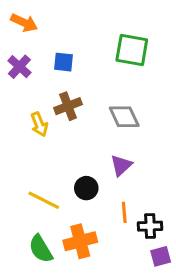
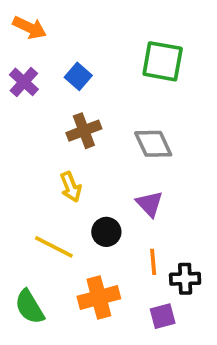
blue square: (63, 62) -> (78, 76), turned 35
yellow arrow: (39, 124) -> (71, 187), moved
purple triangle: (121, 165) -> (149, 204), turned -30
green semicircle: (41, 249) -> (30, 307), moved
purple square: (161, 256) -> (163, 316), moved

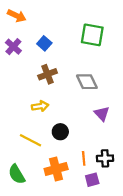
yellow arrow: (71, 187) -> (40, 106), turned -77
purple triangle: (149, 204) -> (102, 114), moved
orange line: (153, 262) -> (84, 158), moved

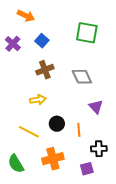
orange arrow: (17, 16) -> (26, 16), moved
orange line: (84, 158) -> (79, 130), moved

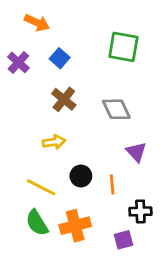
brown cross: (45, 70) -> (64, 99), turned -30
green semicircle: (16, 164) -> (37, 223), moved

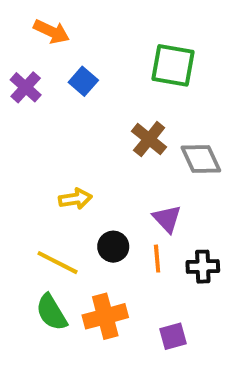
brown cross: (64, 99) -> (149, 139), moved
gray diamond: (116, 109) -> (201, 159), moved
purple triangle: (136, 152) -> (167, 219), moved
black cross: (140, 211) -> (203, 267), moved

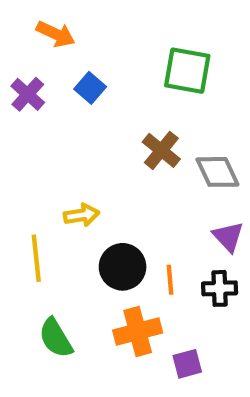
purple triangle: (167, 219) -> (228, 237), moved
black circle: (113, 247) -> (123, 267), size x1.4
yellow line: (57, 263) -> (36, 258), moved, turned 57
orange cross: (105, 316) -> (138, 332), moved

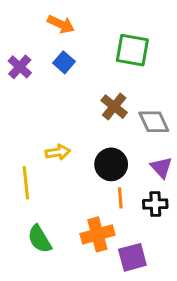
orange arrow: (56, 34) -> (61, 24), moved
black circle: (123, 267) -> (111, 164), moved
purple square: (187, 364) -> (132, 257), size x1.4

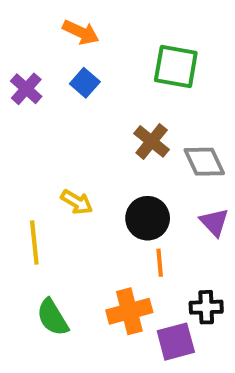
yellow arrow: (58, 152) -> (77, 202), turned 40
black cross: (155, 204) -> (206, 307), moved

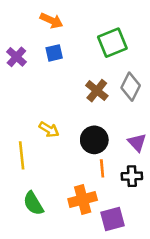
green square: (176, 67) -> (112, 43), turned -32
blue square: (85, 83) -> (54, 53), turned 36
gray diamond: (204, 162) -> (131, 87), moved, turned 52
black cross: (206, 307) -> (132, 176), moved

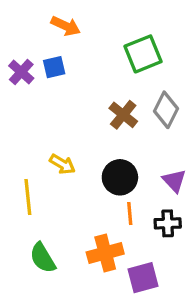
blue square: (54, 53) -> (54, 67), moved

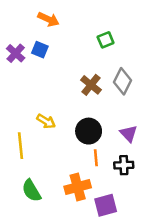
green square: (143, 54) -> (106, 40), size x0.6
blue square: (54, 67) -> (40, 50), turned 35

